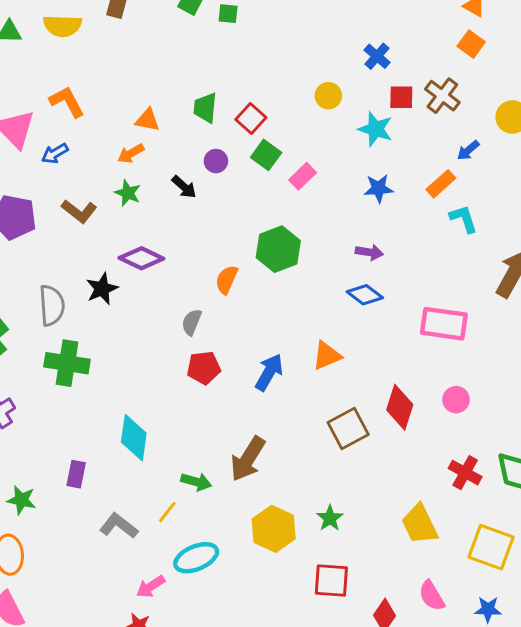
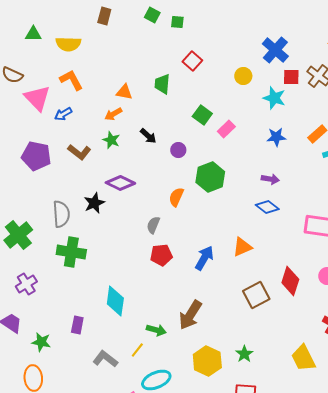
yellow semicircle: (62, 26) -> (68, 44), moved
blue cross: (377, 56) -> (275, 50), size x1.5
red square: (251, 118) -> (192, 61), moved
purple circle: (216, 161) -> (178, 150), moved

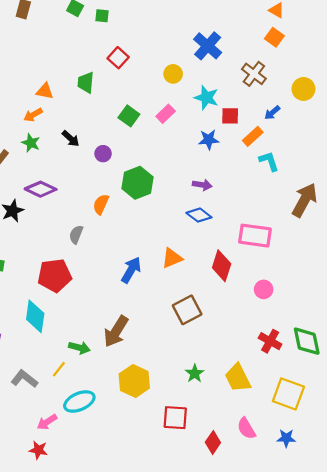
red square: (291, 77) -> (230, 116), moved
pink rectangle: (226, 129) -> (166, 114), moved
red pentagon: (161, 255) -> (55, 275), moved, size x1.4
red diamond: (290, 281) -> (222, 266), moved
green star: (244, 354) -> (195, 373), moved

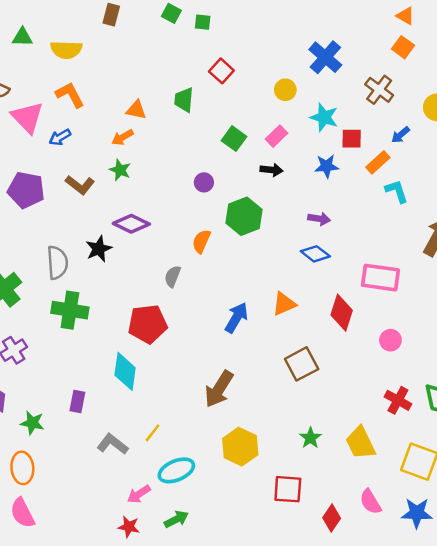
black arrow: (71, 139) -> (272, 170), moved, turned -36
green arrow: (79, 348) -> (176, 519), moved, turned -42
blue star: (286, 438) -> (417, 513), size x1.4

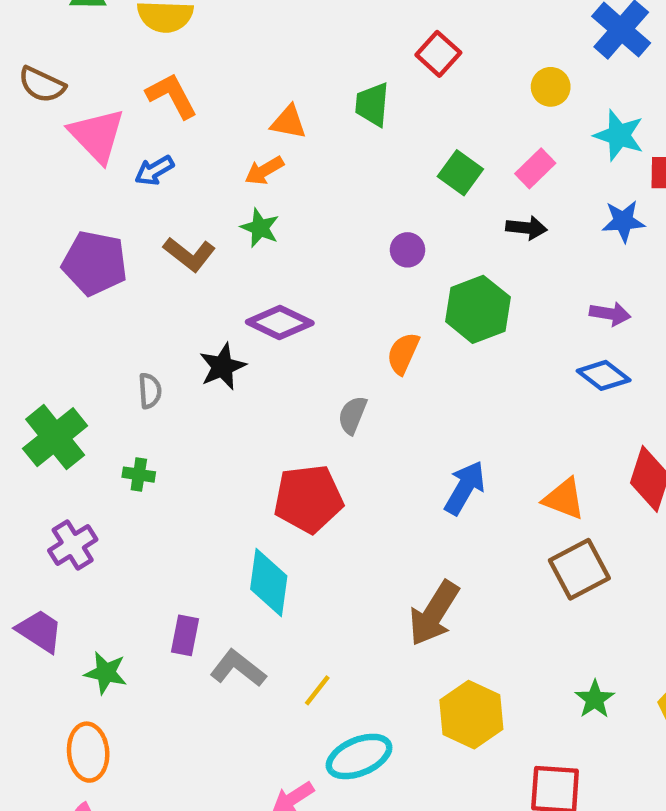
gray semicircle: (57, 263) -> (150, 391), size x0.6
orange triangle: (284, 304) -> (564, 499), moved, turned 44
green cross: (70, 310) -> (139, 475), moved, size x0.5
gray L-shape: (113, 444) -> (238, 668), moved

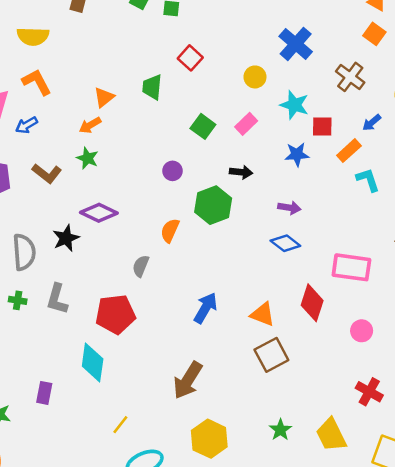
orange triangle: (289, 122) -> (104, 97), turned -50
black arrow: (526, 228) -> (241, 172), moved
gray semicircle: (150, 391) -> (24, 252), size x1.8
gray L-shape: (238, 668) -> (57, 299), moved, turned -112

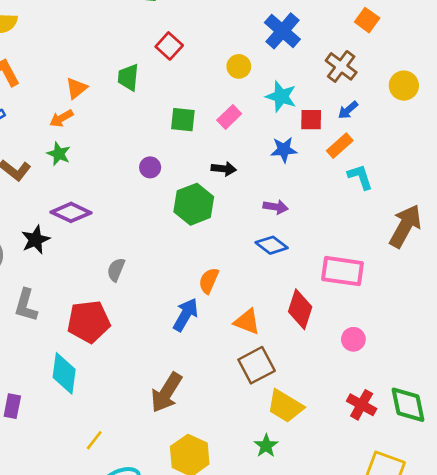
blue arrow: (372, 123) -> (348, 110), moved
green square: (203, 126) -> (183, 120), turned -30
orange semicircle: (170, 231) -> (209, 281), moved
yellow trapezoid: (331, 435) -> (285, 406), moved, turned -33

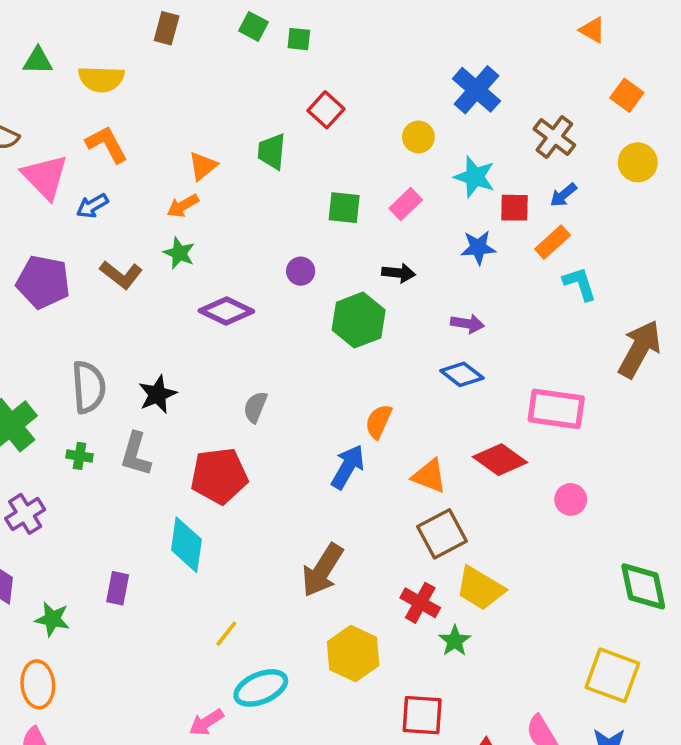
orange square: (367, 20) -> (627, 95), moved
purple diamond: (71, 212) -> (226, 311), moved
black star: (36, 240) -> (157, 394), moved
red diamond: (300, 309) -> (500, 460), turned -72
red cross: (362, 405) -> (420, 603), moved

